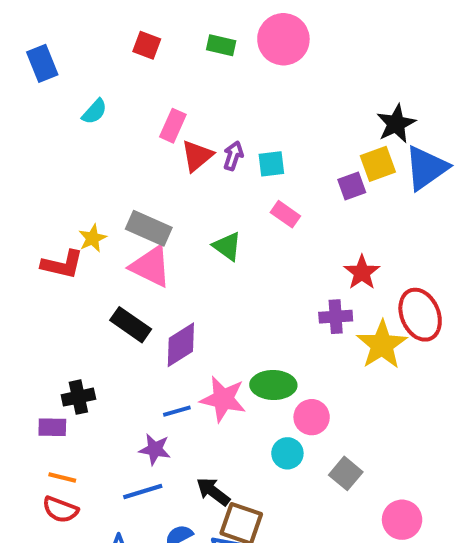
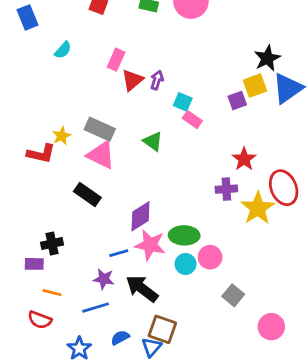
cyan square: (271, 164) -> (183, 102), moved, turned 30
purple diamond: (181, 345) -> (141, 216), moved
cyan circle: (287, 453) -> (186, 264), moved
orange line: (62, 477) -> (52, 293), moved
black arrow: (213, 492) -> (142, 288), moved, size x1.4

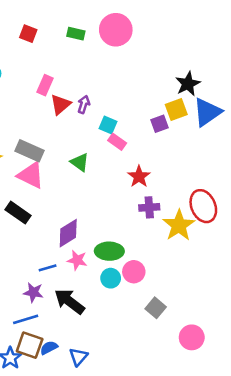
red star: (244, 159) -> (139, 176), moved
pink star: (150, 245) -> (77, 260), size x0.7
brown square: (162, 329) -> (30, 345), moved

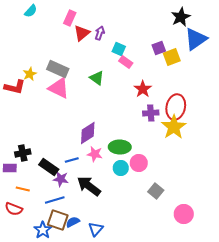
yellow square: (176, 110) -> (172, 57), moved
red ellipse: (203, 206) -> (176, 107), moved, turned 35
black rectangle: (18, 213) -> (49, 167), moved

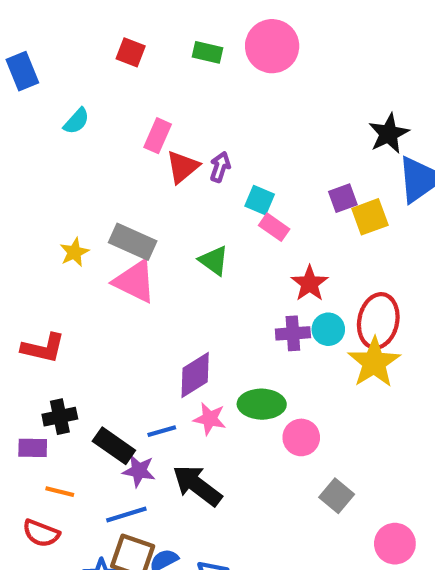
red L-shape: (15, 87) -> (43, 348), moved
purple cross: (151, 113) -> (293, 333), moved
cyan circle: (121, 168) -> (328, 329), moved

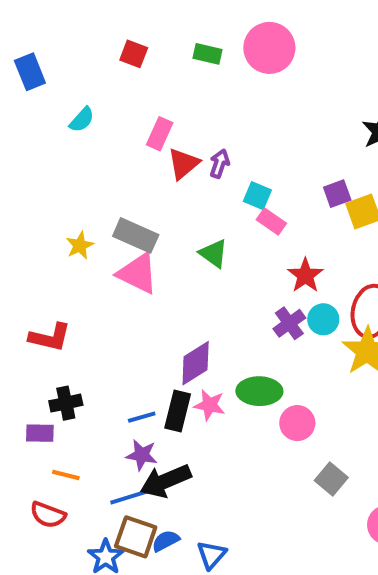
purple cross: (293, 333) -> (289, 323), turned -32
blue line: (162, 431) -> (142, 417), moved
black rectangle: (114, 446) -> (178, 411), moved, turned 69
black arrow: (197, 485) -> (166, 481), moved, turned -60

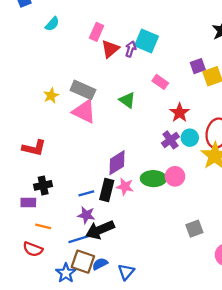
cyan square: (257, 196) -> (147, 41), moved, size x1.5
pink circle: (297, 423) -> (175, 176), moved
gray square: (331, 479) -> (194, 229), turned 30

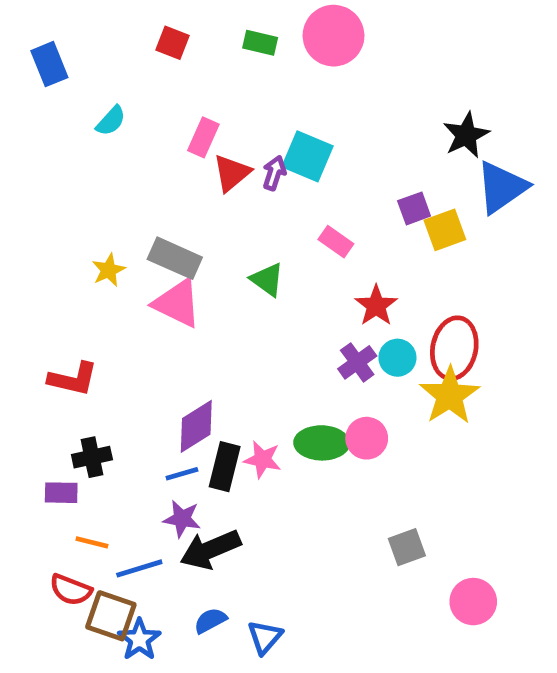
purple diamond: (117, 163) -> (196, 426), moved
blue line: (79, 239) -> (139, 568), moved
brown square: (83, 262) -> (111, 616), moved

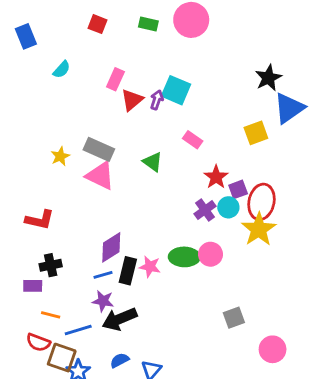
purple square: (414, 208) -> (238, 189), moved

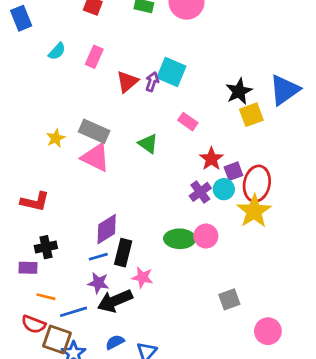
black star: (268, 78) -> (239, 91), moved
pink rectangle: (115, 79) -> (94, 57), moved
pink star: (150, 267) -> (142, 277), moved

